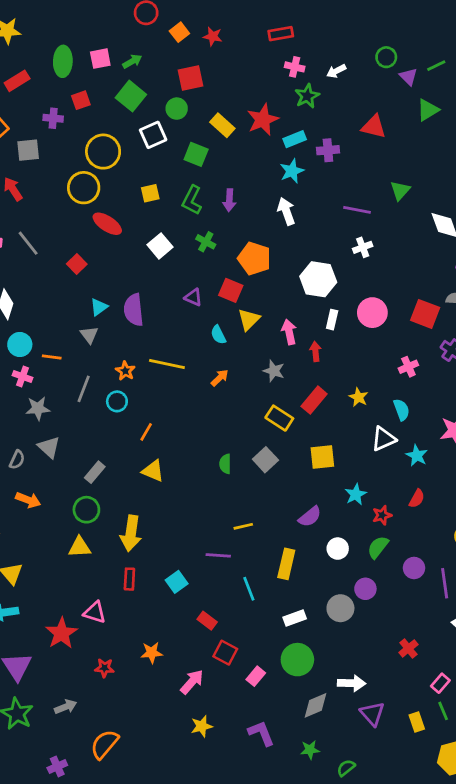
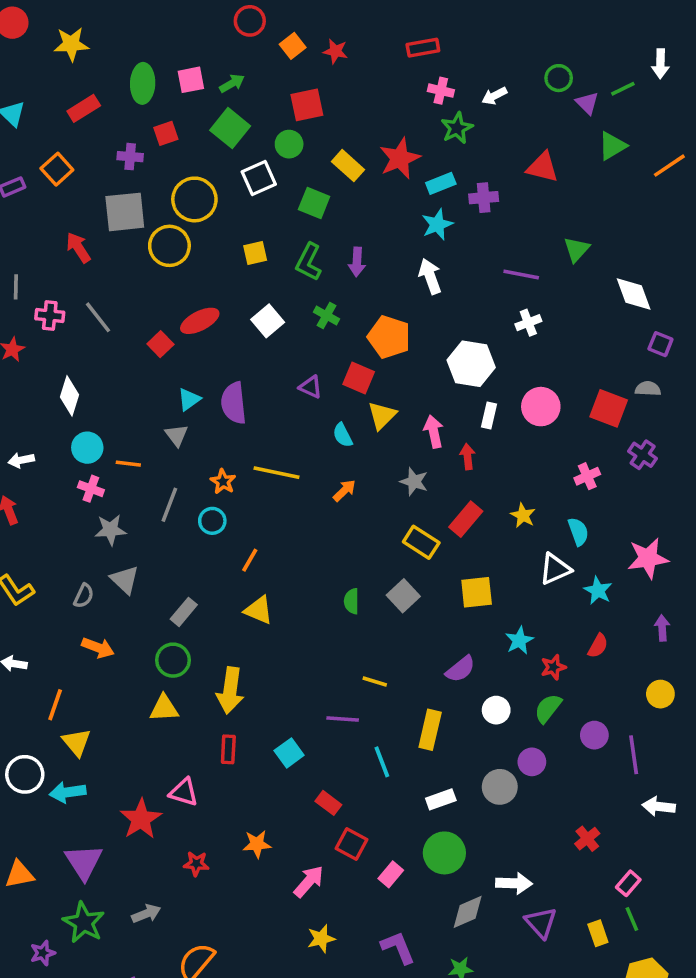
gray square: (28, 150) -> (125, 212), moved, size x1.4
red ellipse: (107, 224) -> (200, 321), moved, turned -60
yellow line: (243, 526) -> (375, 682), turned 30

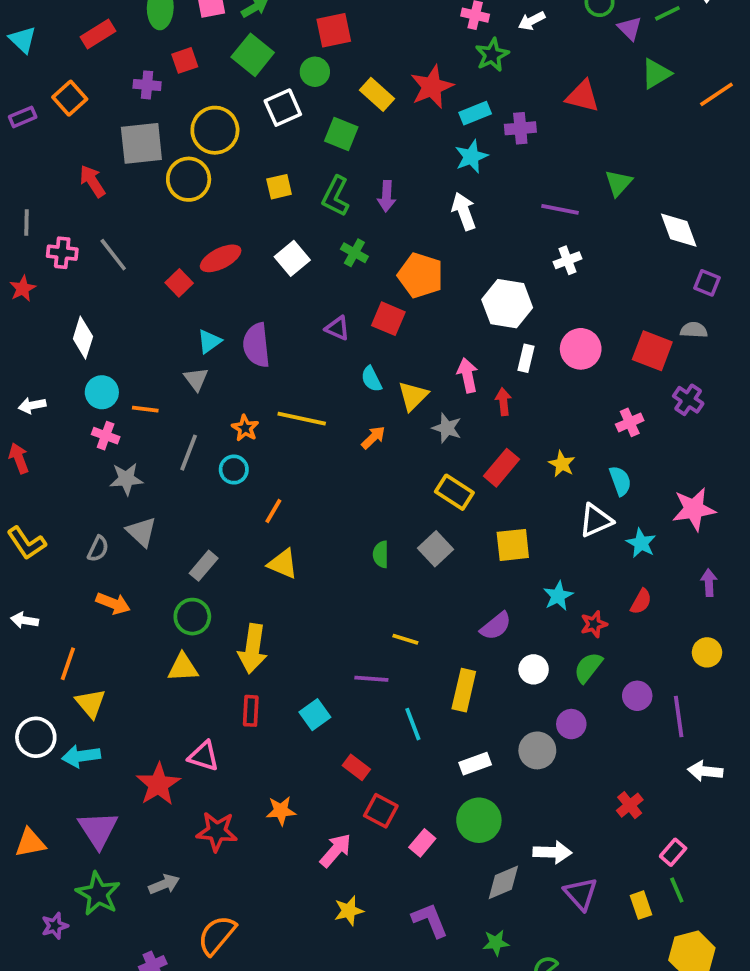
yellow triangle: (382, 415) -> (413, 396), moved
red star: (196, 864) -> (217, 832), size x1.5

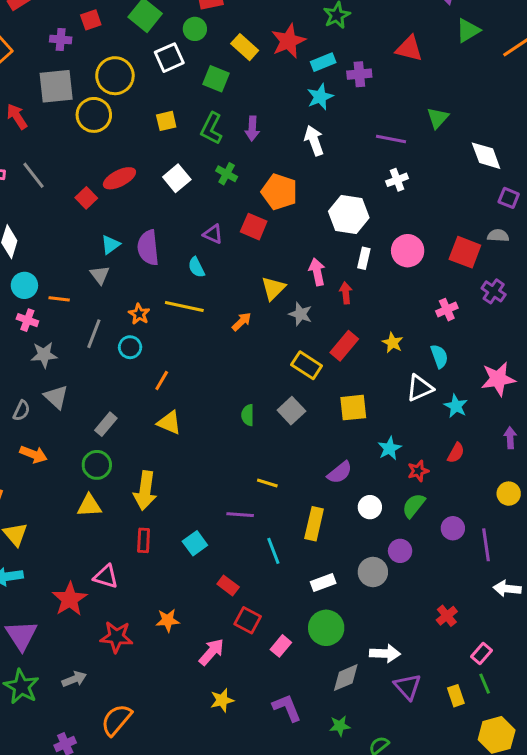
cyan semicircle: (371, 379) -> (196, 267), moved

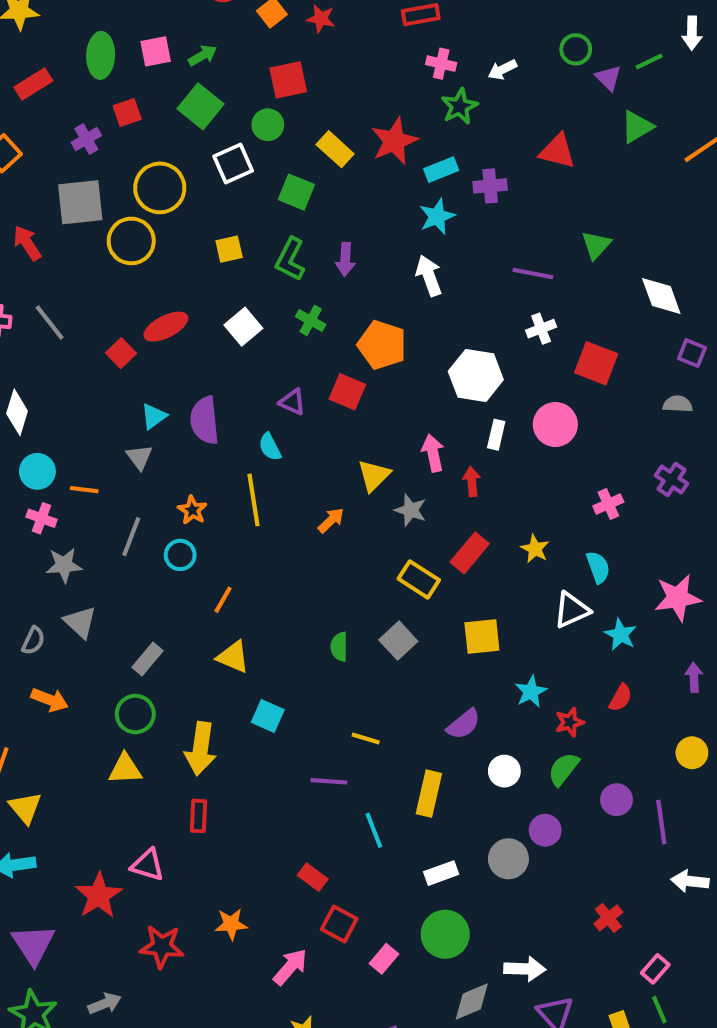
purple cross: (61, 39) -> (86, 139), turned -35
red square: (465, 252) -> (596, 363), moved
yellow line: (184, 306) -> (254, 500), turned 69
cyan square: (195, 543) -> (268, 716), moved, turned -30

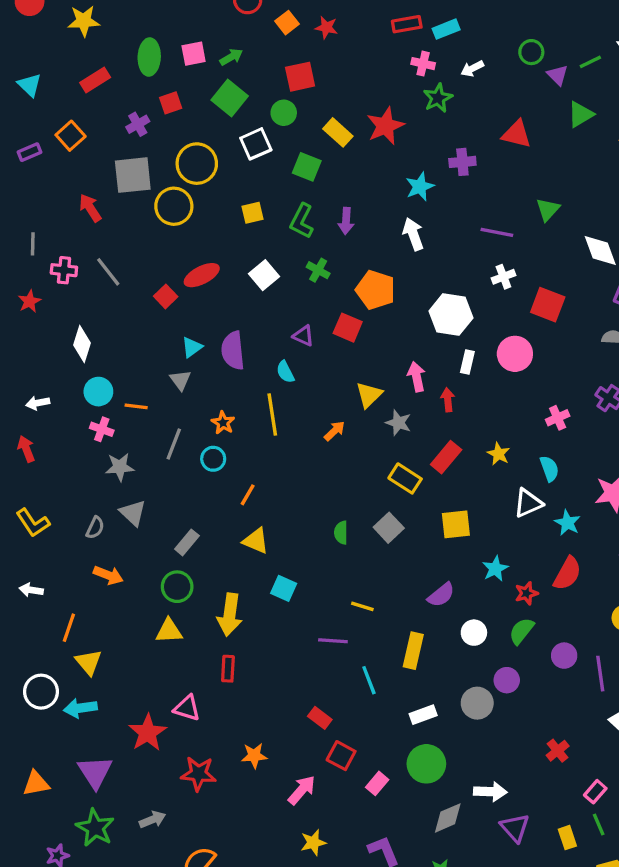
cyan rectangle: (441, 170) -> (446, 29), moved
red semicircle: (621, 698) -> (567, 574), size x1.5

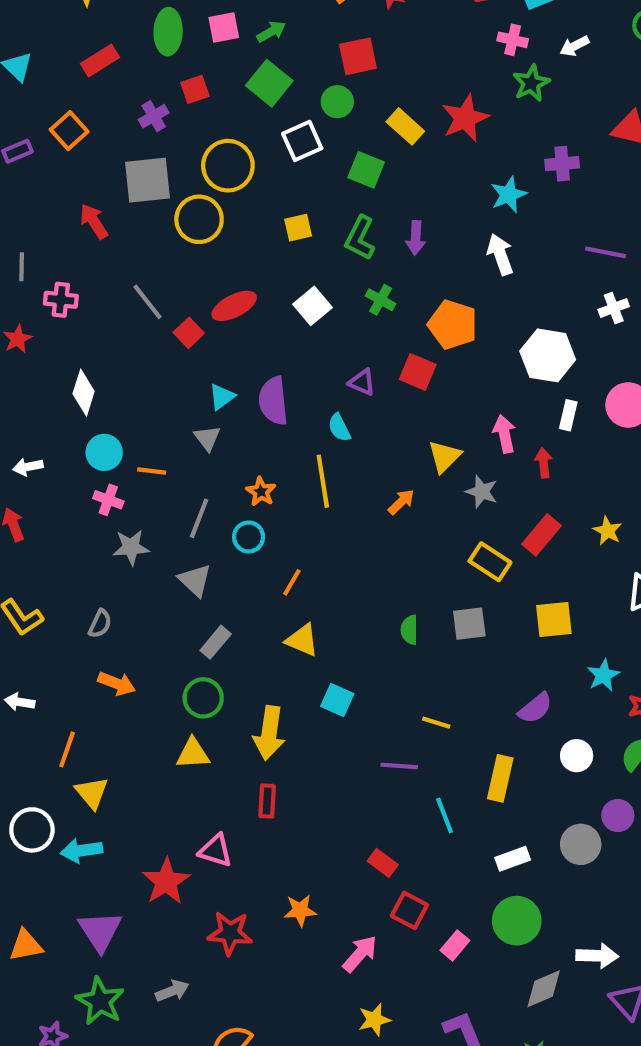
gray line: (108, 272) -> (147, 302), moved
gray triangle: (133, 513) -> (195, 580), moved
gray square: (389, 528) -> (469, 624), turned 36

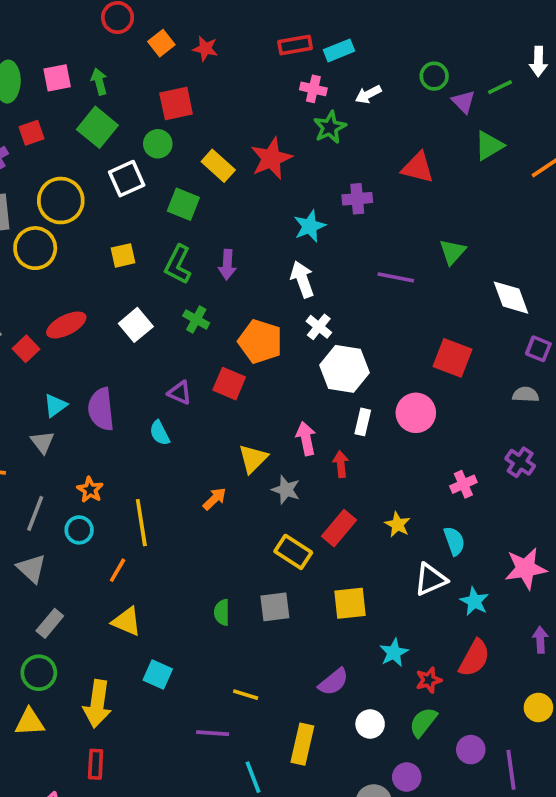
green arrow: (271, 32) -> (99, 82), turned -75
white cross: (614, 308) -> (319, 327), moved, turned -30
yellow line: (323, 481) -> (141, 523), moved

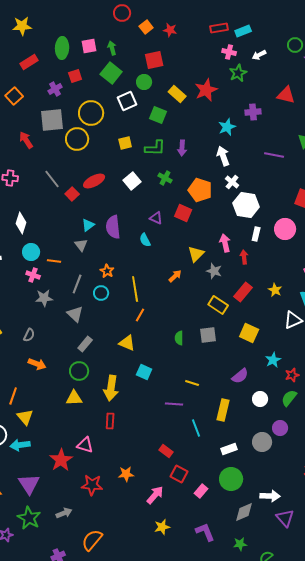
green L-shape: (178, 265) -> (155, 148), turned -115
orange line: (118, 570) -> (140, 315), moved
yellow square: (350, 603) -> (249, 333), turned 30

